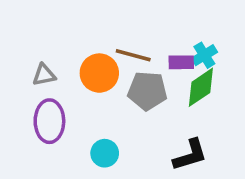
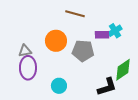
brown line: (133, 55) -> (75, 14), moved
gray triangle: (44, 75) -> (25, 51), moved
green diamond: (201, 87) -> (123, 70), moved

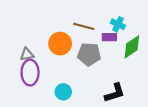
brown line: (75, 14) -> (84, 26), moved
cyan cross: (115, 31) -> (118, 24), moved, turned -32
green diamond: (123, 70) -> (132, 47), moved

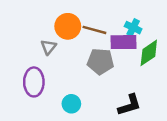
purple rectangle: (109, 37) -> (123, 42), size x1.5
orange circle: (60, 44) -> (68, 26), moved
gray triangle: (27, 54) -> (48, 47), moved, turned -40

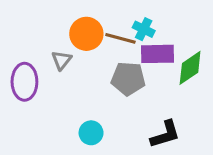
cyan cross: (133, 28) -> (144, 29), moved
purple ellipse: (34, 82) -> (24, 82), moved

